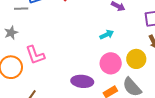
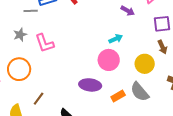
pink L-shape: (35, 55) -> (45, 43), moved
pink circle: (111, 63) -> (109, 60), moved

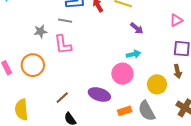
gray line: (31, 11) -> (65, 21), moved
purple arrow: (128, 11) -> (137, 28), moved
brown line: (39, 99) -> (62, 98), moved

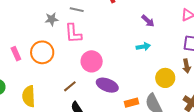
pink circle: (122, 74) -> (92, 61), moved

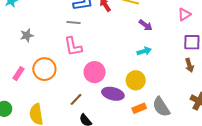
gray star: (52, 19) -> (27, 35), moved
pink rectangle: (16, 54) -> (19, 74), turned 64
yellow circle: (165, 78) -> (136, 80), moved

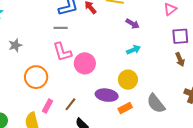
pink circle: (95, 72) -> (85, 63), moved
pink rectangle: (19, 74) -> (47, 106), moved
orange rectangle: (139, 108) -> (125, 108), moved

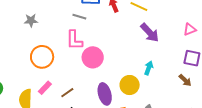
purple arrow: (133, 24) -> (150, 33), size x1.5
cyan arrow: (134, 50) -> (149, 68), moved, turned -64
brown arrow: (180, 59) -> (185, 80), turned -40
purple ellipse: (107, 95) -> (105, 94), turned 50

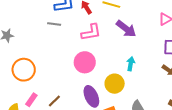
pink L-shape: (74, 40) -> (91, 32), moved, turned -90
pink circle: (93, 57) -> (85, 62), moved

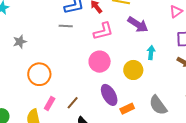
cyan arrow: (131, 64) -> (151, 53), moved
yellow circle: (115, 84) -> (133, 70), moved

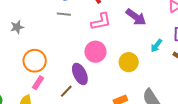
cyan arrow: (151, 53) -> (156, 46), moved, turned -152
purple ellipse: (109, 95) -> (80, 74), moved
pink rectangle: (50, 104) -> (38, 83), moved

